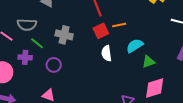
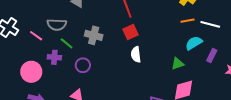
orange line: (119, 25) -> (188, 21), moved
cyan semicircle: (135, 46) -> (194, 43), moved

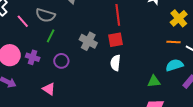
gray cross: (94, 35) -> (88, 41), moved
green line: (67, 43) -> (51, 36), turned 64
purple cross: (54, 57) -> (33, 57), moved

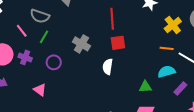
pink line: (23, 21) -> (22, 31), moved
red square: (116, 40) -> (118, 43), moved

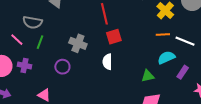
purple circle: (54, 62) -> (62, 67), moved

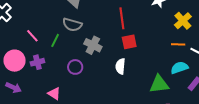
gray semicircle: (33, 22) -> (72, 25), moved
purple cross: (24, 65) -> (37, 62), turned -32
green triangle: (148, 76) -> (159, 84), size x1.5

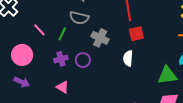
purple cross: (37, 62) -> (61, 59), moved

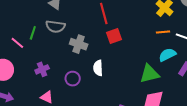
green line: (62, 34) -> (33, 33), moved
white semicircle: (128, 58) -> (98, 68), moved
purple circle: (83, 60) -> (73, 79), moved

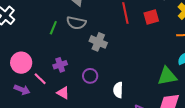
red square: (114, 36) -> (151, 17), moved
pink line: (17, 43) -> (40, 79), moved
white semicircle: (98, 68) -> (118, 90), moved

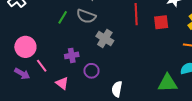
purple cross: (60, 65) -> (72, 55), moved

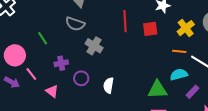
green line: (63, 17) -> (43, 38), moved, turned -64
white semicircle: (117, 89) -> (108, 85), moved

